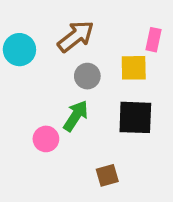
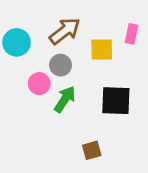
yellow square: (134, 68) -> (102, 50), moved
gray circle: (87, 76) -> (61, 65), moved
pink circle: (46, 139) -> (39, 84), moved

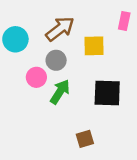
pink rectangle: (131, 34) -> (124, 21), moved

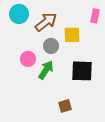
cyan circle: (15, 39) -> (19, 14), moved
gray circle: (56, 60) -> (51, 46), moved

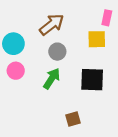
cyan circle: (19, 14) -> (13, 44), moved
yellow square: (72, 35) -> (97, 39), moved
pink circle: (28, 59) -> (16, 71), moved

